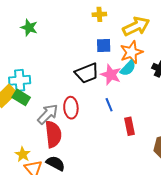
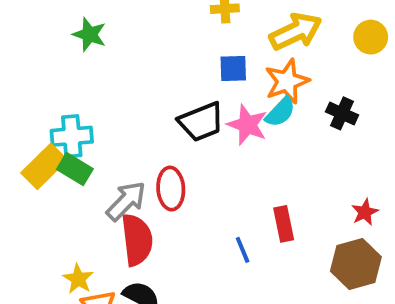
blue line: (109, 105) -> (243, 250), moved

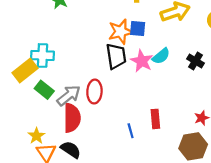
orange star: (287, 81) -> (121, 32), moved
black trapezoid: (201, 122) -> (116, 56), turned -84
green rectangle: (75, 169) -> (44, 90), moved

